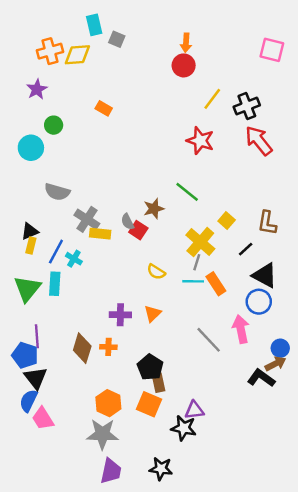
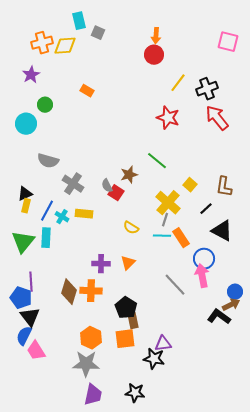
yellow rectangle: (100, 234) -> (84, 214), moved
blue circle: (259, 302) -> (204, 259), moved
orange cross: (108, 347) -> (91, 291), size x1.5
orange square: (149, 404) -> (125, 339), turned -30

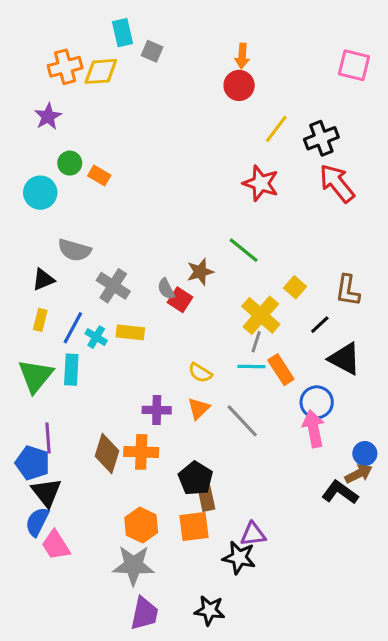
orange rectangle: (87, 91) -> (99, 176), moved
black triangle: (25, 194) -> (43, 280), moved
yellow semicircle: (131, 228) -> (200, 373), moved
gray line: (175, 285) -> (242, 421), moved

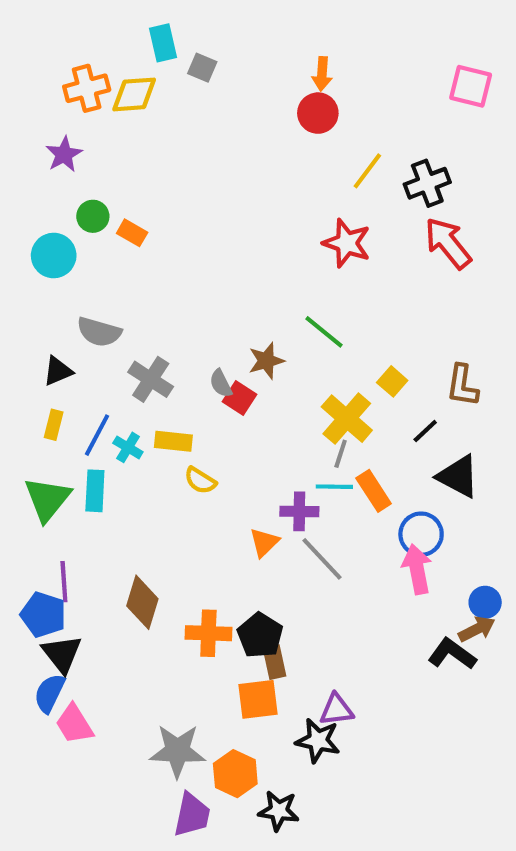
yellow semicircle: (200, 373) -> (200, 480), moved
purple cross: (157, 410) -> (299, 511), moved
orange cross: (141, 452) -> (208, 633), moved
orange hexagon: (141, 525) -> (235, 774), moved

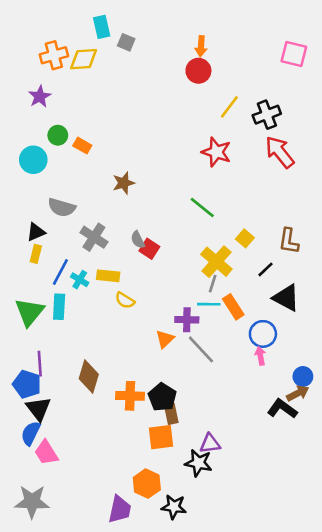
brown star: (266, 361) -> (124, 183), moved
yellow rectangle: (54, 425) -> (36, 254), moved
pink arrow: (417, 569) -> (260, 356), size x0.6
gray star: (177, 751) -> (32, 502), moved

